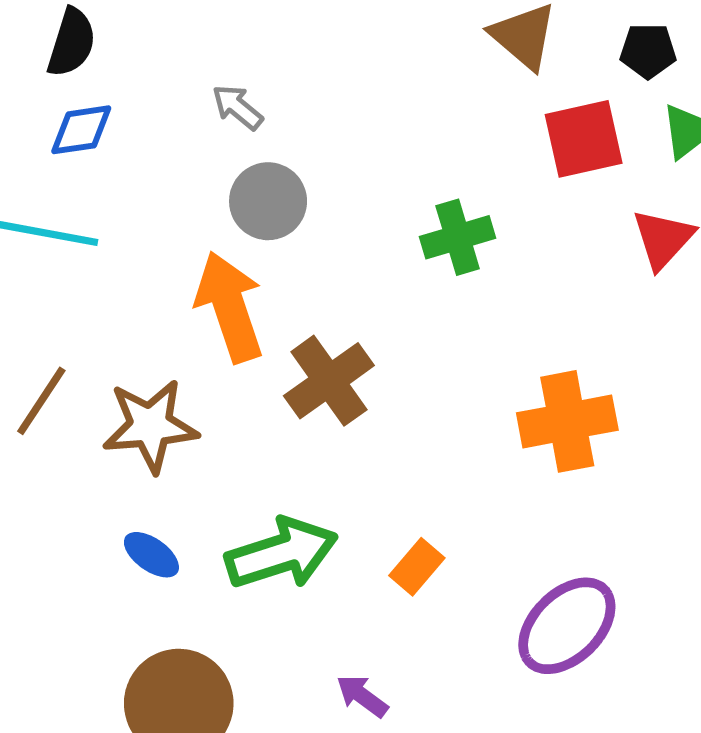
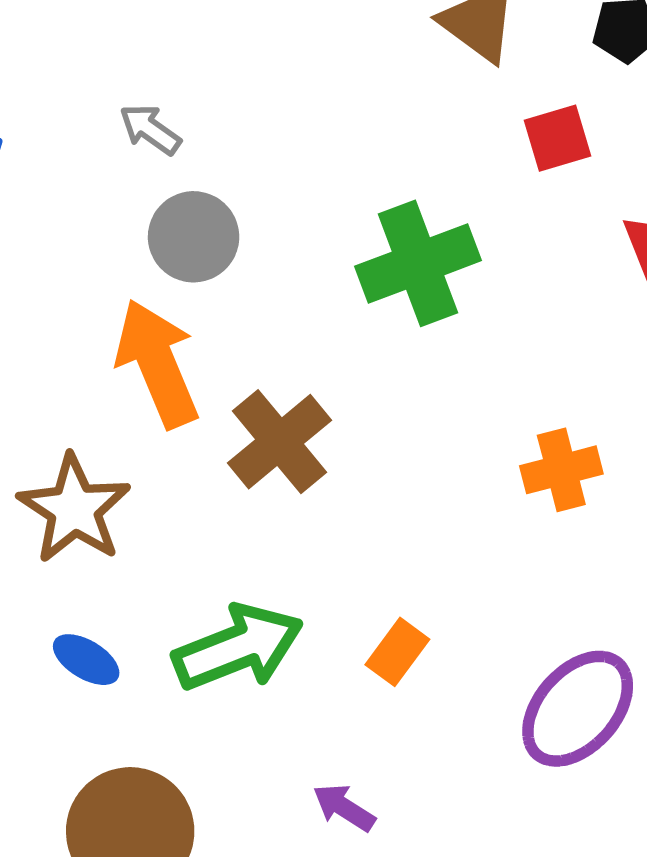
red square: (584, 139) -> (557, 138), size x0.7
green cross: (458, 237) -> (418, 263), size x1.4
orange cross: (567, 421) -> (561, 470), size x0.7
brown star: (150, 426) -> (74, 509), turned -30

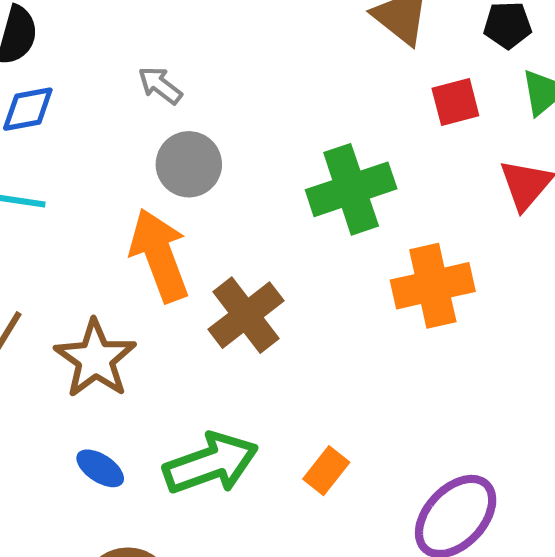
orange cross: (561, 470) -> (433, 286), moved, size x1.4

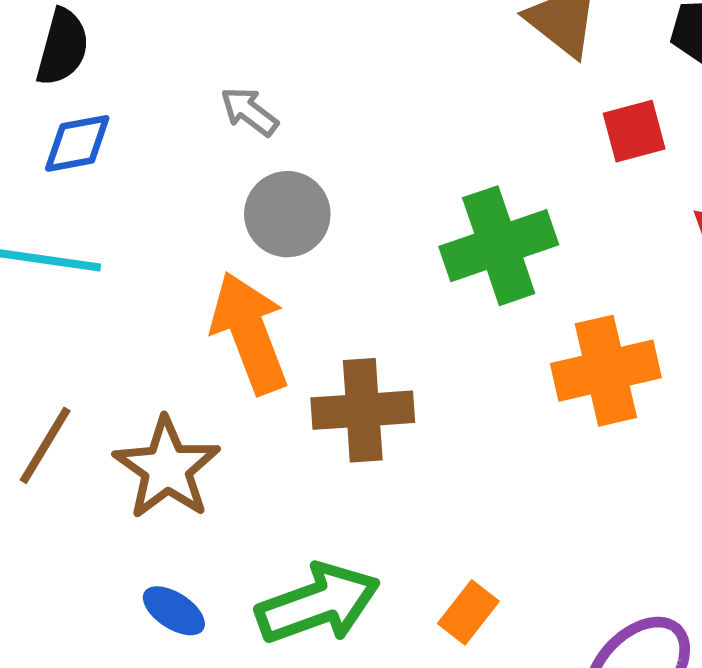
brown cross: (246, 315) -> (363, 410), turned 34

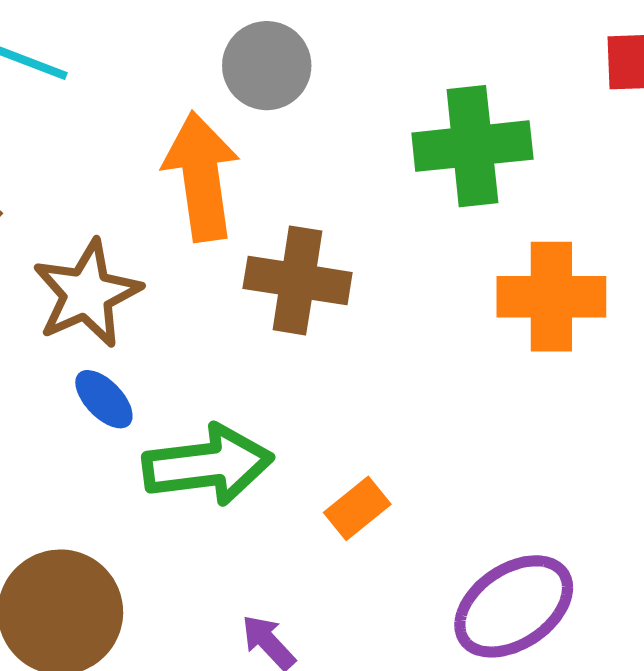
blue ellipse: (174, 611) -> (104, 399), moved

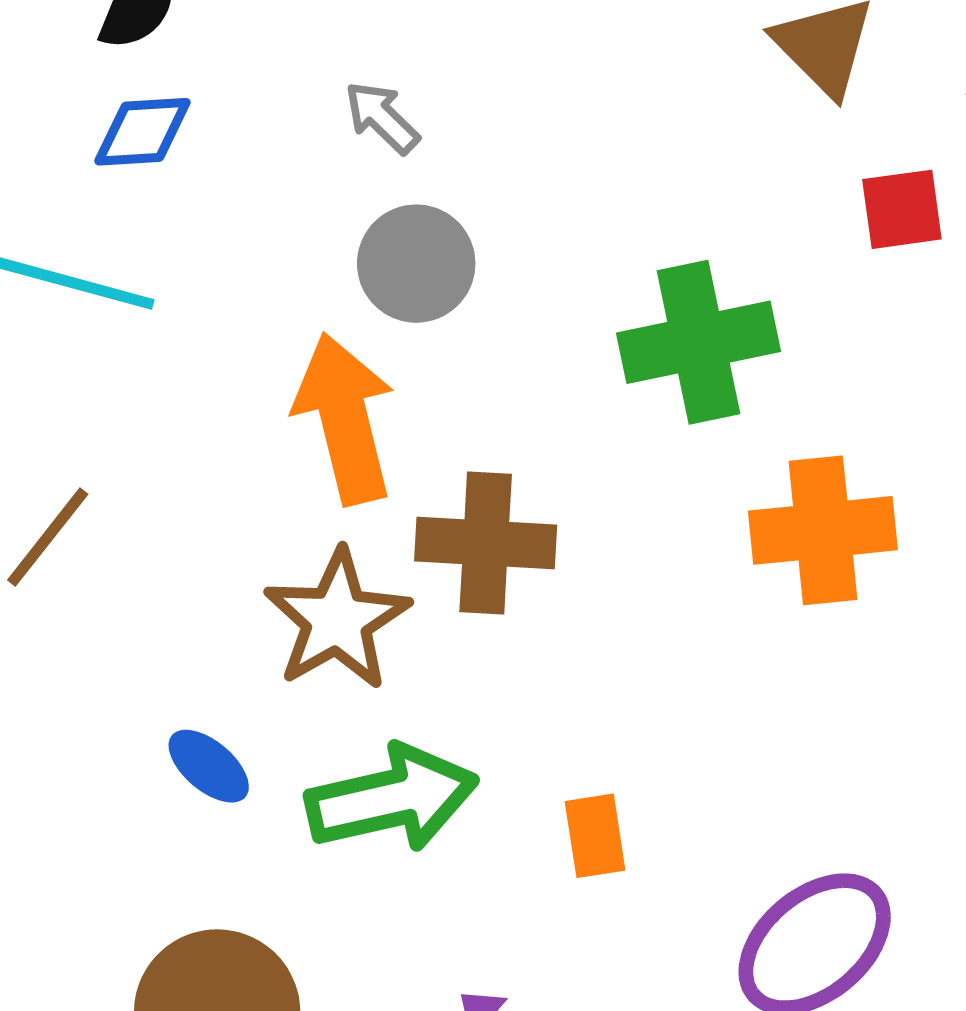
brown star: (87, 294) -> (337, 620), moved
blue ellipse: (104, 399) -> (209, 766), moved
orange rectangle: (357, 508) -> (595, 836), turned -54

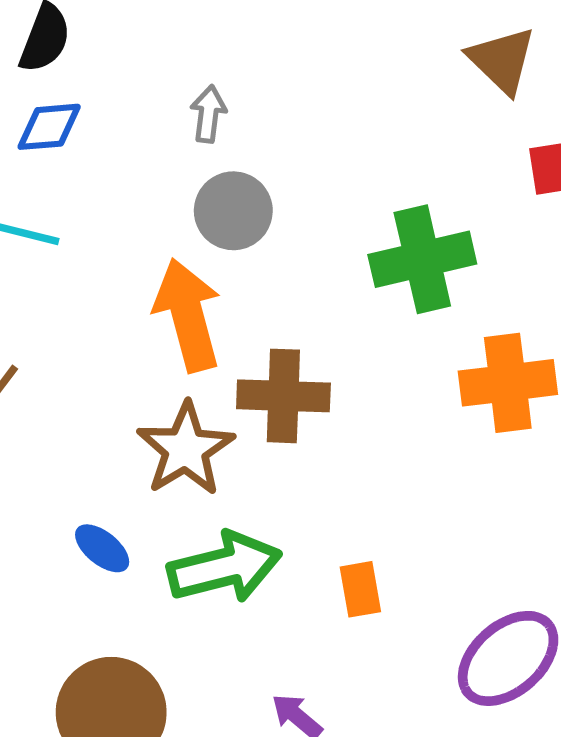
gray arrow: (382, 117) -> (208, 114), turned 54

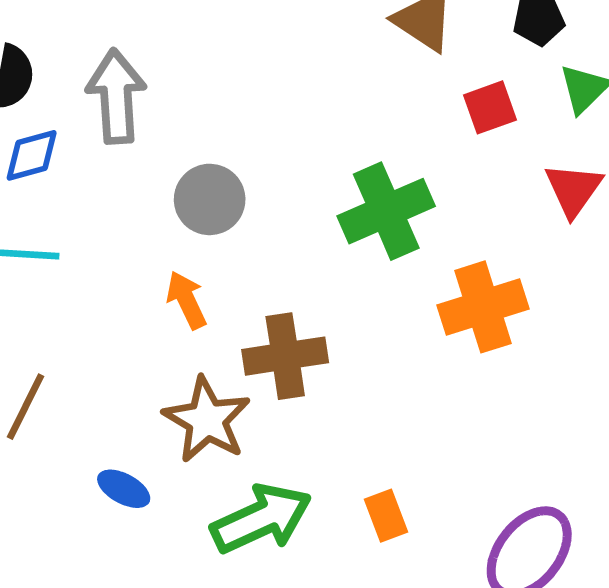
gray arrow: (208, 114) -> (116, 96), moved, size x1.8
orange arrow: (188, 315) -> (186, 300), size x0.6
blue ellipse: (102, 548) -> (124, 489), moved

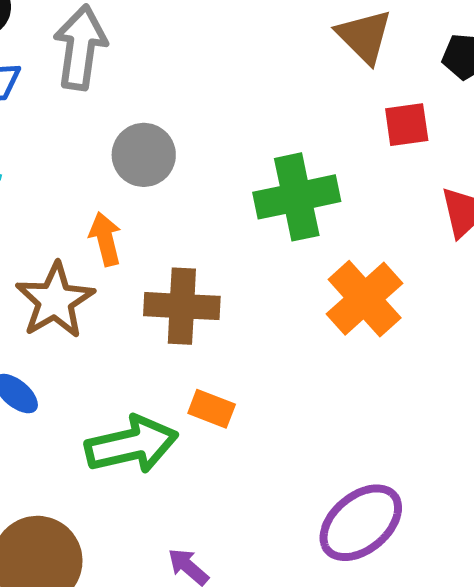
orange cross: (483, 307) -> (365, 299), turned -36
brown star: (207, 420) -> (55, 300), moved
orange rectangle: (386, 516) -> (212, 409), moved, turned -60

